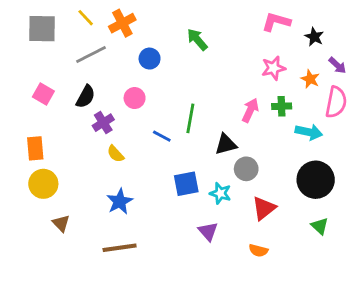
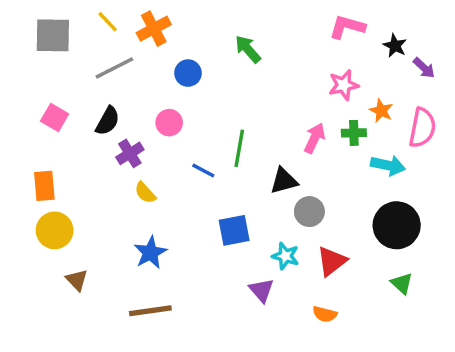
purple arrow: (337, 65) -> (424, 68), moved
orange star: (310, 79) -> (381, 111), moved
cyan star: (220, 193) -> (285, 256), moved

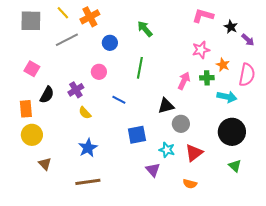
black semicircle: (108, 121) -> (47, 95), moved
green line: (239, 148) -> (140, 68), moved

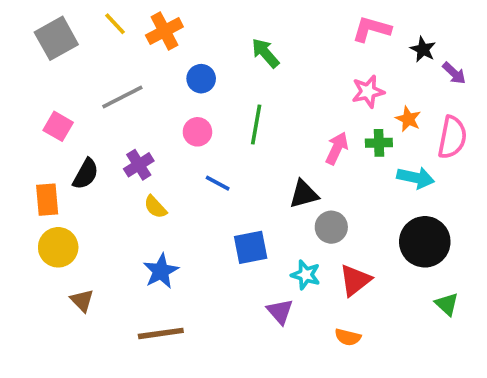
gray square: (31, 21) -> (56, 38), turned -30
gray line: (67, 40) -> (122, 97), moved
pink circle: (99, 72) -> (197, 132), moved
green triangle: (235, 166) -> (447, 304), moved

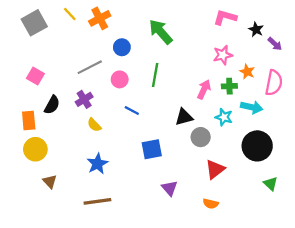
green arrow: (265, 53) -> (161, 32), size x1.4
gray line: (122, 97) -> (90, 67), moved
cyan star: (306, 275) -> (224, 117), moved

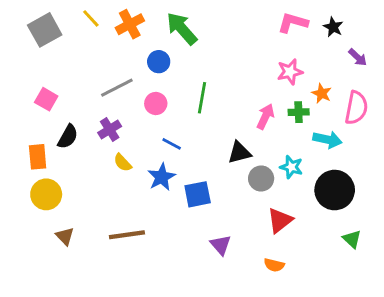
black star: (256, 30) -> (333, 27), moved
green arrow: (161, 32) -> (182, 28), moved
cyan star: (224, 117) -> (291, 167), moved
blue star: (97, 164) -> (162, 177), moved
brown line: (97, 201) -> (127, 235), moved

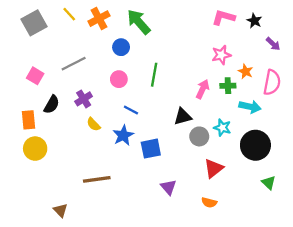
gray line: (117, 88) -> (74, 64), moved
brown triangle: (65, 236) -> (60, 210), moved

